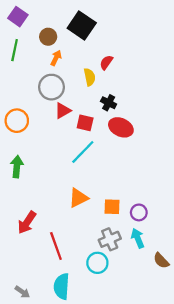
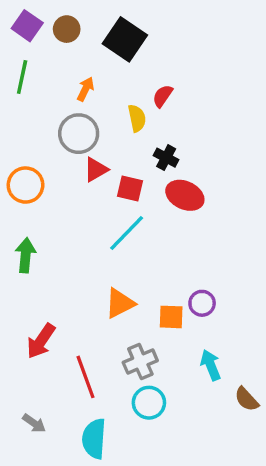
brown circle: (48, 37) -> (67, 29), moved
purple circle: (139, 212) -> (202, 303), moved
gray cross: (110, 239) -> (140, 362), moved
gray arrow: (22, 292) -> (34, 423), moved

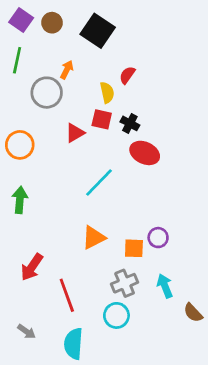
gray circle: (79, 134) -> (47, 93), moved
red square: (130, 188) -> (102, 119), moved
gray cross: (140, 362) -> (125, 283), moved

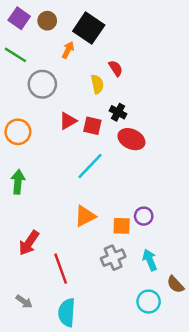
green line: (17, 60) -> (15, 55), turned -70
orange arrow: (67, 70) -> (68, 50), moved
red semicircle: (127, 75) -> (116, 68), turned 112
red square: (102, 119) -> (92, 126), moved
cyan circle: (116, 315) -> (149, 302), moved

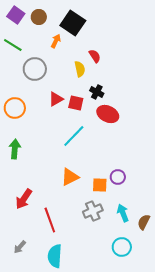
brown semicircle: (175, 284) -> (144, 222), moved, turned 70
gray arrow: (24, 302) -> (20, 247), turned 96

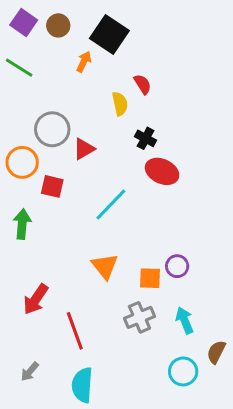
gray circle: (35, 69) -> (52, 129), moved
red square: (76, 103) -> (52, 186), moved
orange triangle: (70, 177) -> (105, 266), turned -42
brown semicircle: (144, 222) -> (216, 352), moved

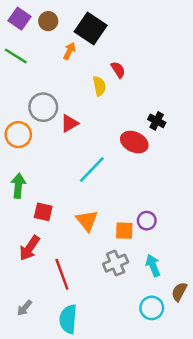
black cross: (146, 138) -> (157, 121), moved
red square: (52, 186) -> (43, 212), moved

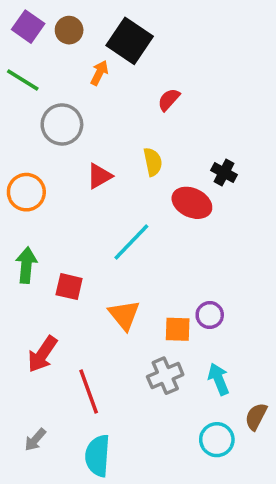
red semicircle: (118, 70) -> (169, 100), turned -105
yellow semicircle: (99, 86) -> (153, 162), moved
gray circle: (43, 107) -> (62, 124), moved
red square: (43, 212) -> (69, 287), moved

